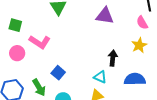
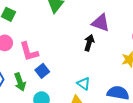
pink L-shape: (40, 42) -> (29, 52), moved, turned 30
black arrow: (113, 58) -> (89, 43), moved

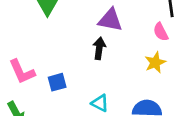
blue square: (42, 71) -> (57, 82), moved, turned 32

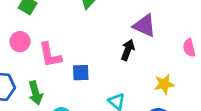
yellow star: (155, 62) -> (164, 84), moved

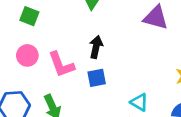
black arrow: (128, 50) -> (96, 47), moved

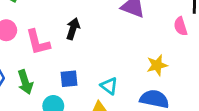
blue square: (97, 78) -> (69, 79), moved

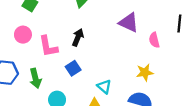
pink semicircle: (180, 26) -> (154, 40), moved
blue square: (69, 79) -> (73, 68), moved, turned -32

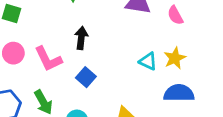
cyan triangle: (104, 87) -> (148, 61), moved

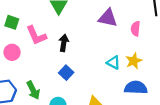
pink semicircle: (175, 15) -> (135, 29), turned 32
pink L-shape: (48, 59) -> (36, 35), moved

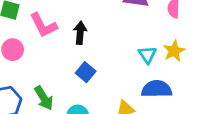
cyan triangle: (113, 63) -> (147, 55), turned 32
blue semicircle: (136, 88) -> (157, 89), moved

